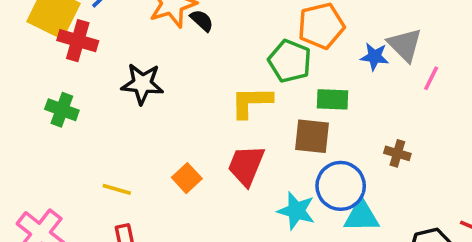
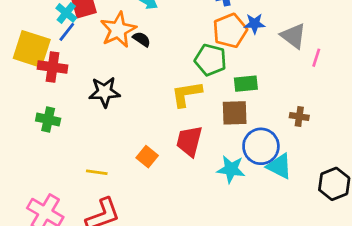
blue star: (374, 57) -> (255, 24), moved
cyan triangle: (361, 216) -> (279, 166), turned 36

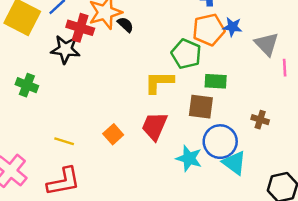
pink line: (316, 58) -> (285, 68), turned -30
red cross: (53, 67) -> (80, 28), moved
black star: (105, 92) -> (65, 49), moved

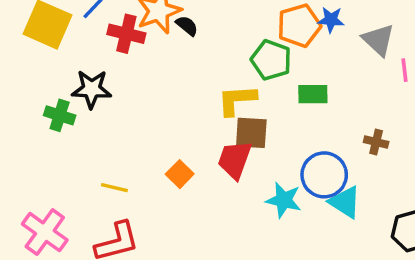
black star: (65, 49) -> (92, 89), moved
brown square: (201, 107) -> (251, 133), moved

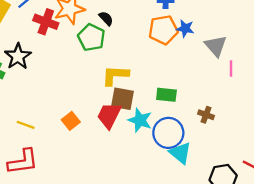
black semicircle: (187, 26) -> (106, 18), moved
green pentagon: (271, 60) -> (91, 37), moved
black star: (92, 89) -> (18, 56), turned 30
green rectangle: (313, 94) -> (166, 95), moved
cyan star: (284, 200) -> (140, 120), moved

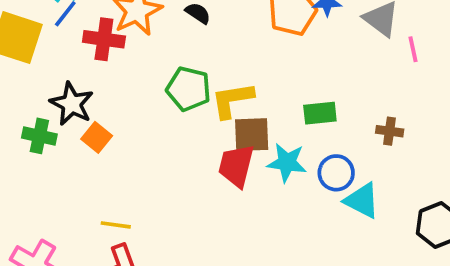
green pentagon: (91, 37) -> (189, 89), moved
orange square: (71, 121) -> (97, 137), moved
yellow line: (26, 125) -> (116, 225), moved
blue circle: (168, 133) -> (336, 173), size x0.7

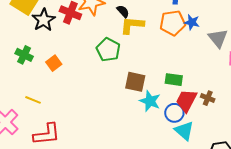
yellow L-shape: (232, 100) -> (132, 25), moved
black star: (72, 104) -> (44, 20), moved
red trapezoid: (236, 166) -> (186, 101), moved
yellow line: (116, 225) -> (33, 100), moved

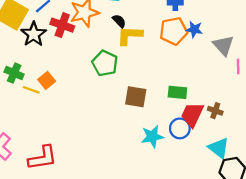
yellow line: (33, 100) -> (31, 90), moved
cyan star: (150, 101) -> (152, 136), moved, turned -30
cyan triangle: (184, 131) -> (219, 148), moved

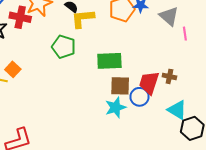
green rectangle: (177, 92) -> (109, 61), moved, size x1.4
brown square: (136, 97) -> (120, 86), moved

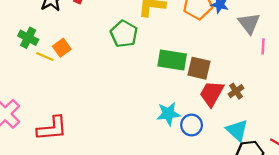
brown cross: (169, 76) -> (236, 91), turned 32
brown square: (120, 86) -> (199, 68), moved
blue circle: (140, 97) -> (192, 125), moved

